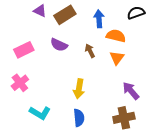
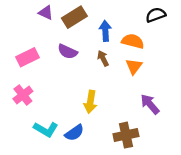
blue arrow: (99, 19) -> (105, 31), moved
blue semicircle: (79, 118) -> (74, 133), moved, turned 60
brown cross: (124, 118) -> (126, 135), moved

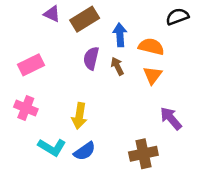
purple semicircle: (68, 52) -> (91, 58), moved, turned 78
pink cross: (23, 95) -> (26, 108), turned -30
yellow arrow: (90, 102) -> (79, 116), moved

